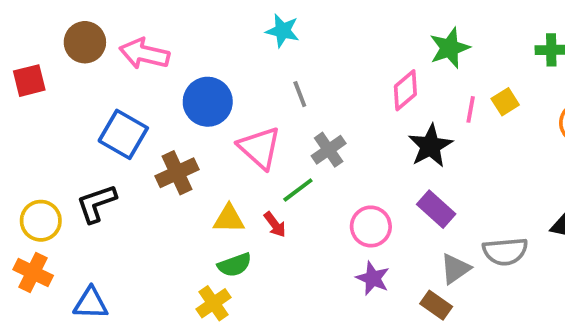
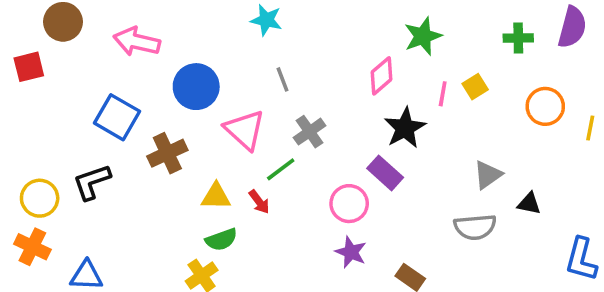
brown circle: (85, 42) -> (63, 22), moved
purple rectangle: (436, 209) -> (385, 173), moved
gray triangle: (455, 269) -> (488, 175), moved

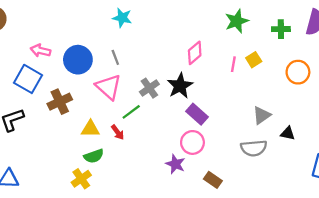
green star: (423, 36) -> (237, 21), moved
pink arrow: (137, 42) -> (40, 51), moved, size x0.7
gray line: (283, 79) -> (115, 57), moved
black star: (405, 128) -> (180, 86), moved
pink circle: (349, 204) -> (192, 142), moved

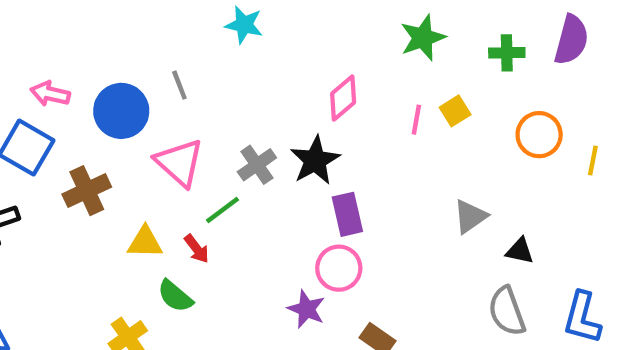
cyan star: (122, 18) -> (244, 25), moved
gray line: (115, 57) -> (179, 85), moved
purple rectangle: (197, 114) -> (347, 214), turned 35
gray semicircle: (254, 148) -> (507, 311), moved, turned 75
green semicircle: (94, 156) -> (175, 296), moved, turned 60

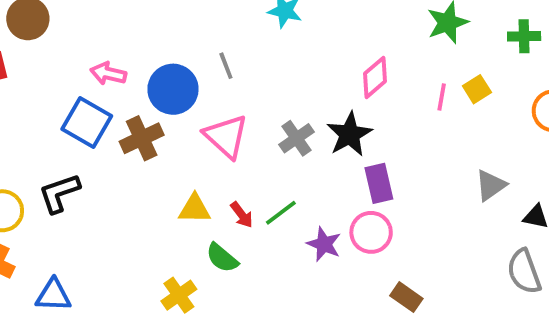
brown cross: (87, 191) -> (142, 138), moved
green line: (222, 210) -> (281, 213), moved
purple star: (306, 309) -> (324, 244), moved

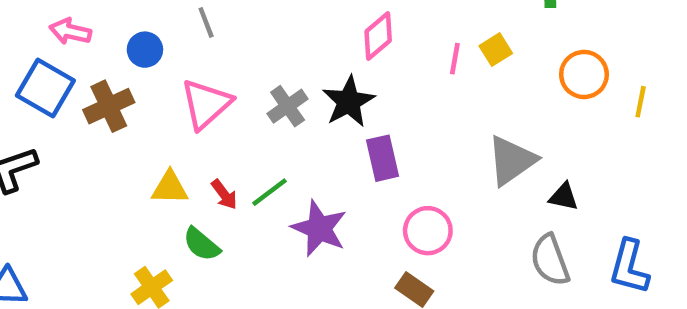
blue circle: (173, 89) -> (145, 50), size x0.6
pink triangle: (226, 136) -> (206, 104), turned 36
gray triangle: (491, 185) -> (512, 160), size x1.4
pink circle: (371, 232) -> (428, 231), moved
purple star: (324, 244) -> (319, 228), size x1.4

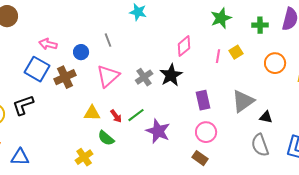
purple rectangle: (383, 158) -> (203, 100), moved

